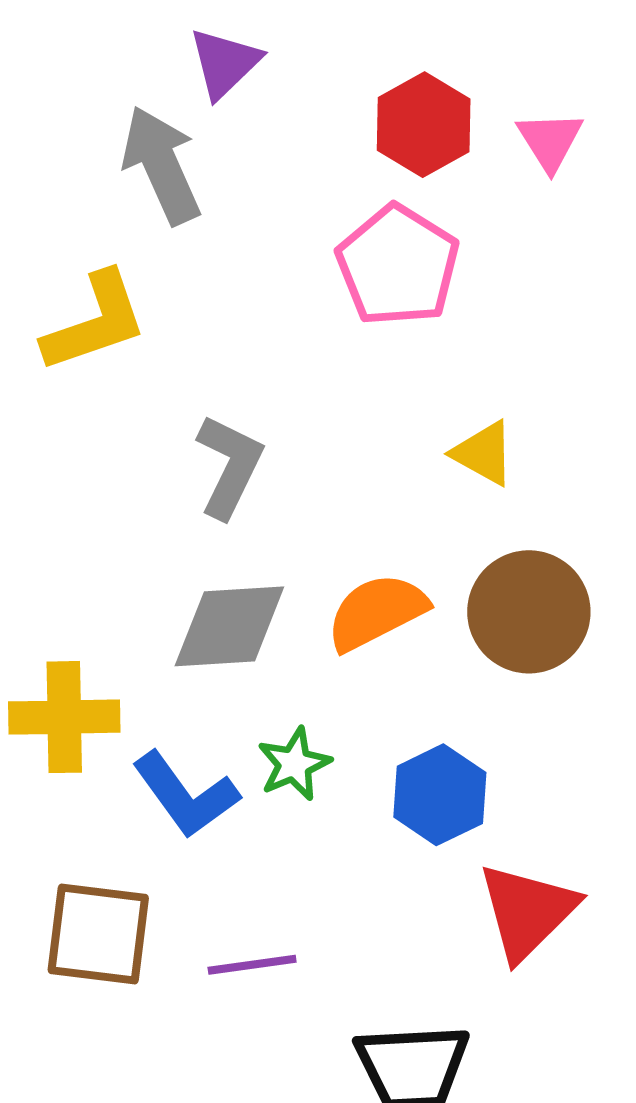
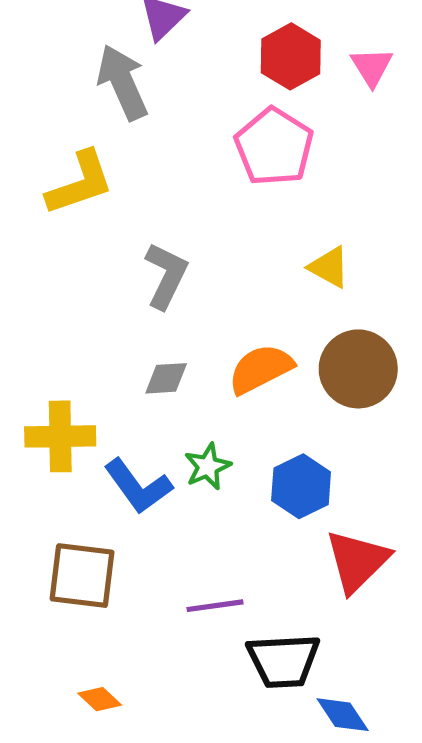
gray diamond: (229, 626) -> (166, 378), size x0.6
purple line: (252, 965) -> (215, 606), moved

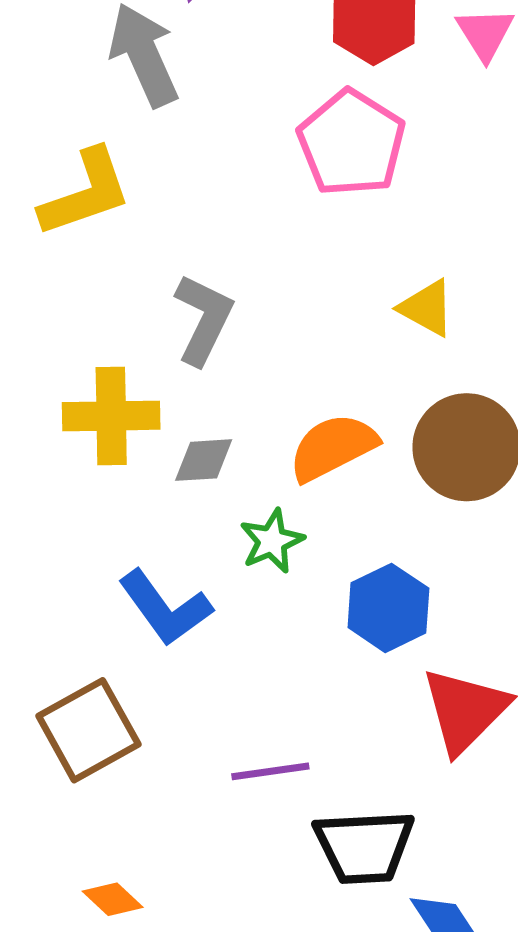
yellow cross: (60, 436) -> (111, 416), moved
green star: (208, 467) -> (272, 541), moved
brown square: (82, 576) -> (88, 730), turned -36

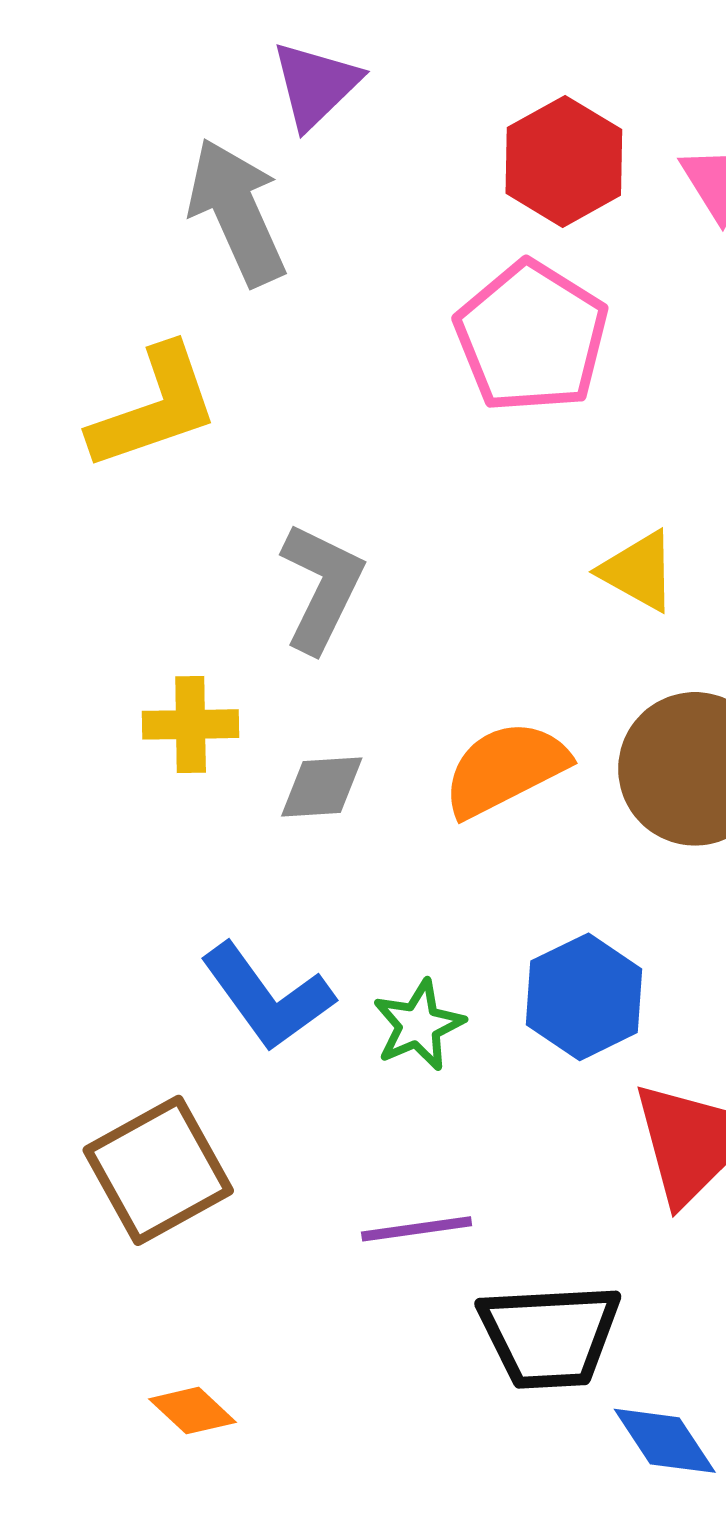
yellow cross: (111, 416) -> (191, 724), size x0.7
green star: (272, 541) -> (419, 1025), moved

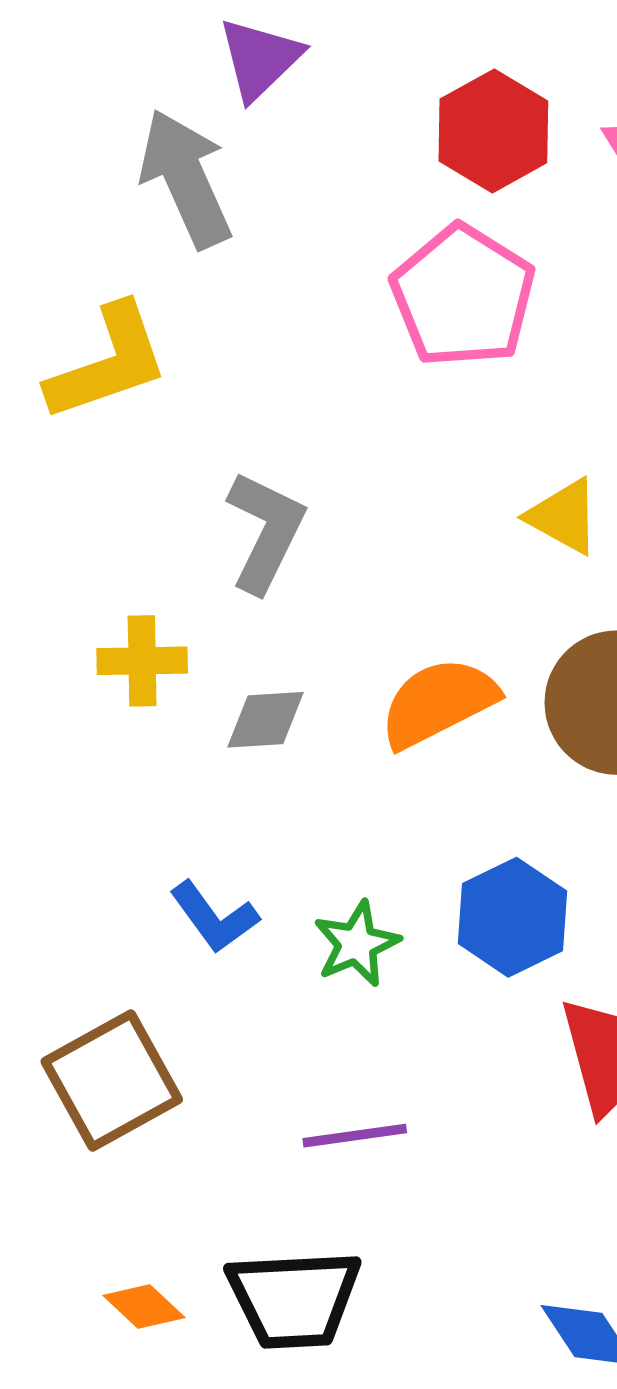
blue L-shape: (267, 997) -> (214, 917), size x0.7
black trapezoid: (550, 1336) -> (294, 1299), moved

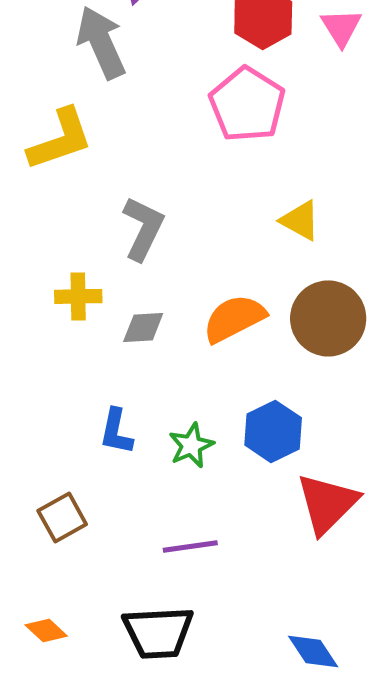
blue L-shape: (214, 917) -> (116, 431), turned 48
brown square: (112, 1081) -> (62, 517), size x0.7
orange diamond: (144, 1307) -> (46, 630), moved

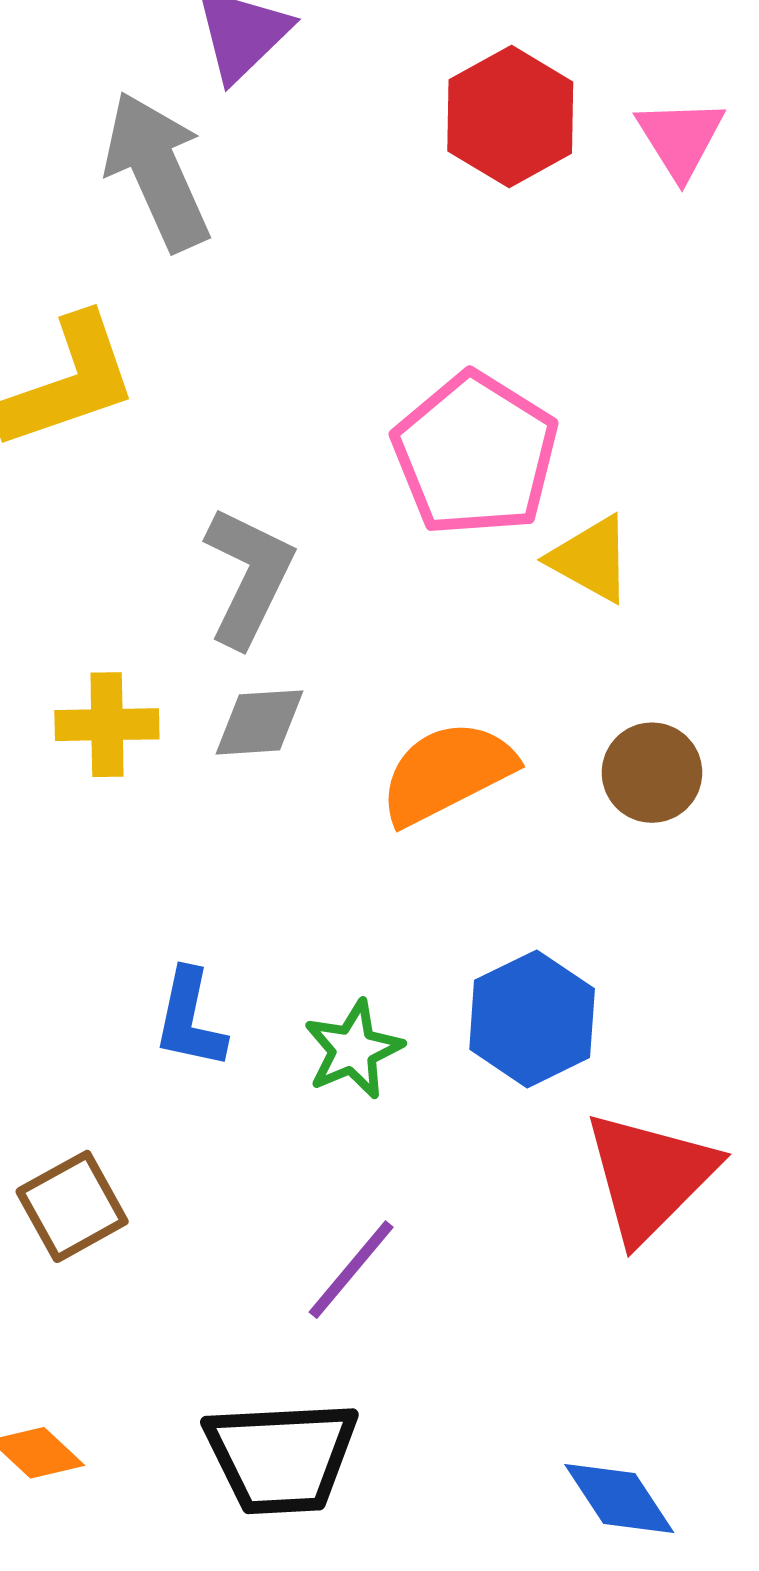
pink pentagon: (247, 104) -> (475, 454), moved
brown circle: (328, 318) -> (652, 773), size x0.6
gray diamond: (143, 327) -> (260, 722), moved
purple line: (190, 546) -> (351, 1270), turned -42

